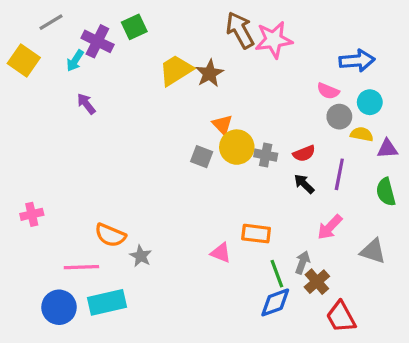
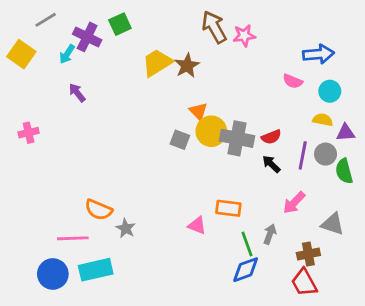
pink star: (274, 40) -> (244, 36), size x0.7
gray circle: (339, 117) -> (326, 154), moved
gray cross: (266, 155) -> (237, 138), size x1.6
pink cross: (32, 214) -> (29, 133), moved
brown cross: (317, 282) -> (308, 254), moved, turned 30

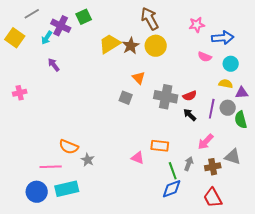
pink star: (244, 36) -> (197, 25), moved
yellow circle: (211, 131) -> (156, 46), moved
brown cross: (308, 254) -> (213, 167), moved

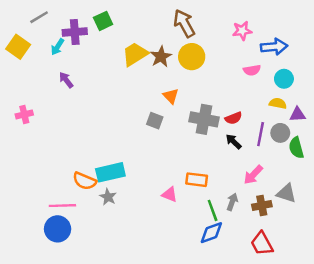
purple cross: (61, 26) -> (75, 32), turned -30
pink semicircle: (205, 57) -> (252, 70), turned -32
cyan rectangle: (67, 189) -> (110, 172), moved
blue circle: (37, 192) -> (58, 229), moved

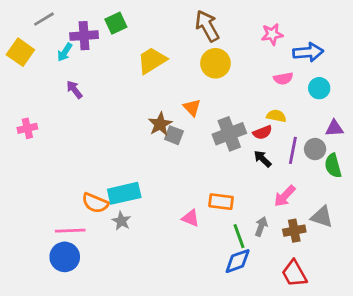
brown star: (161, 57) -> (160, 124), moved
yellow semicircle: (278, 103) -> (276, 116), moved
gray cross: (204, 119) -> (229, 134), turned -32

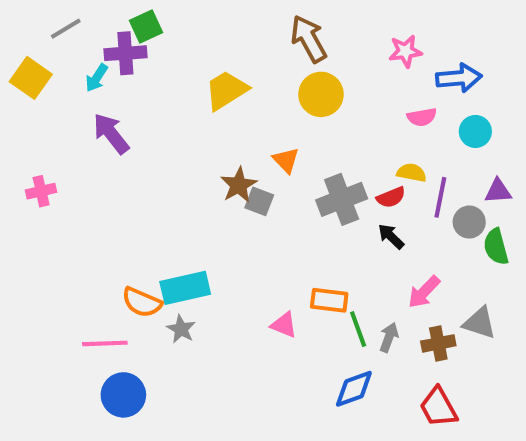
green square: (116, 23) -> (146, 26), moved
purple arrow: (74, 90) -> (111, 134), size x1.5
purple line: (293, 150) -> (440, 197), moved
green line: (239, 236) -> (358, 329), moved
blue circle: (65, 257) -> (123, 395), moved

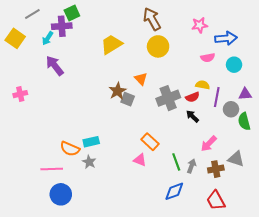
cyan rectangle: (185, 288) -> (91, 142), size x0.7
orange rectangle: (329, 300) -> (150, 142), moved, turned 36

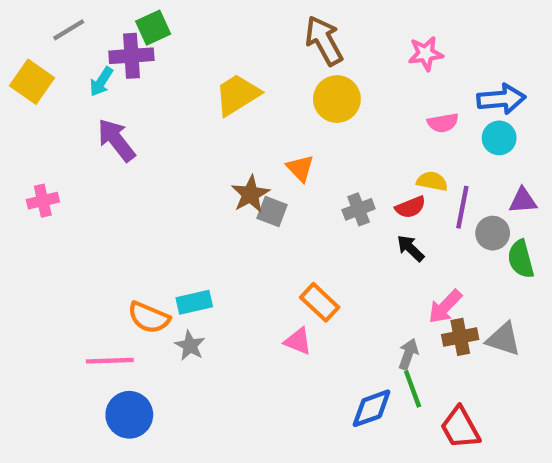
blue arrow: (226, 38) -> (501, 99), moved
gray cross: (168, 98) -> (359, 209), size x0.6
green line: (176, 162) -> (413, 389), moved
brown cross: (216, 169) -> (460, 337), moved

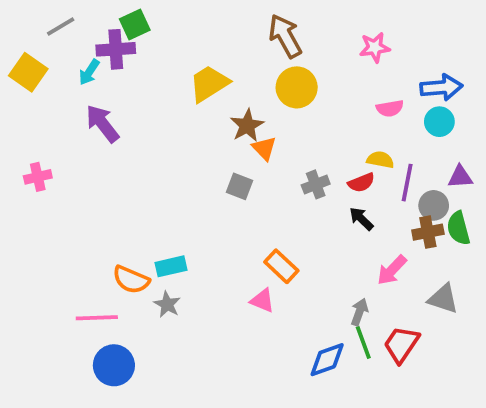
brown star: (250, 194) -> (247, 125), moved
brown cross: (460, 337) -> (428, 232), moved
red trapezoid: (460, 428) -> (401, 344), moved, turned 63

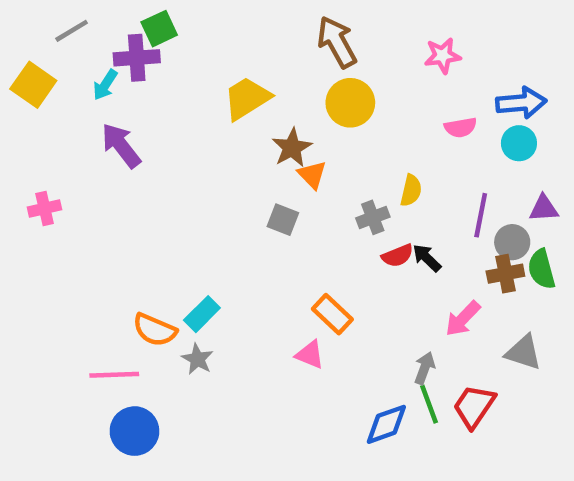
yellow semicircle: (380, 160) -> (411, 190), moved, turned 92
red semicircle: (361, 183) -> (398, 256), moved
cyan rectangle: (171, 266) -> (202, 314), turned -32

